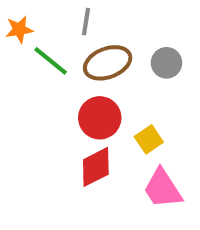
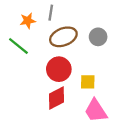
orange star: (19, 29) -> (28, 21), moved
green line: (51, 61) -> (18, 46), moved
yellow square: (149, 139) -> (88, 82), turned 35

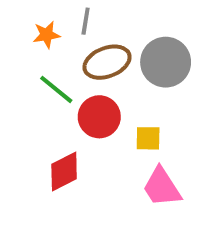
gray circle: (98, 37) -> (166, 62), size x1.6
green line: (18, 46) -> (56, 89), moved
red diamond: (57, 98) -> (64, 171), moved

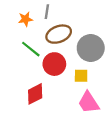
gray circle: (166, 62) -> (91, 48), moved

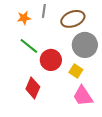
brown ellipse: (59, 34) -> (73, 19), moved
yellow square: (81, 76) -> (76, 71), turned 32
red diamond: (35, 94) -> (33, 88), turned -40

